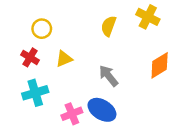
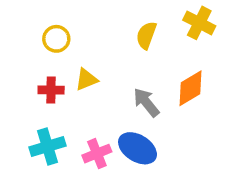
red cross: (30, 57) -> (51, 90), moved, turned -30
orange diamond: (160, 65) -> (190, 88), moved
cyan cross: (35, 93) -> (47, 147), moved

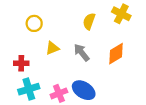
red cross: (51, 90) -> (21, 63), moved
gray arrow: (146, 102) -> (82, 52), moved

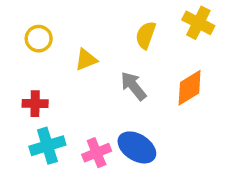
yellow circle: (34, 23) -> (39, 39), moved
yellow triangle: (52, 48) -> (86, 60), moved

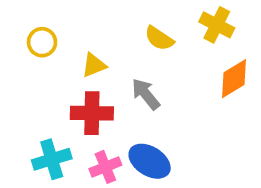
yellow semicircle: (146, 35) -> (159, 38), turned -76
orange diamond: (190, 88) -> (234, 79), moved
red cross: (35, 104) -> (92, 113), moved, size x1.5

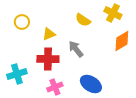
cyan cross: (52, 159) -> (17, 74), moved
blue ellipse: (150, 161) -> (91, 84), moved

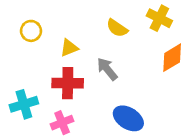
pink cross: (55, 87) -> (62, 123), moved

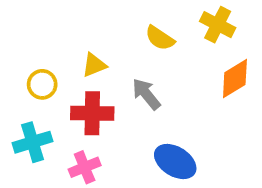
yellow circle: (31, 31) -> (42, 84), moved

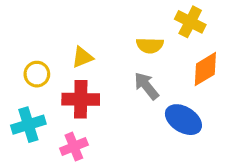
yellow semicircle: (160, 38) -> (150, 45), moved, turned -32
gray arrow: (146, 94) -> (146, 86), moved
blue ellipse: (175, 161) -> (183, 120), moved

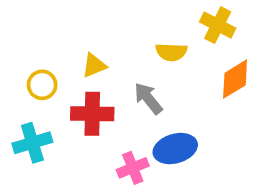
gray arrow: (146, 86) -> (148, 98), moved
blue ellipse: (183, 120) -> (175, 149), moved, turned -48
pink cross: (74, 147) -> (133, 168), moved

